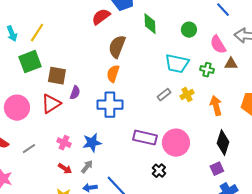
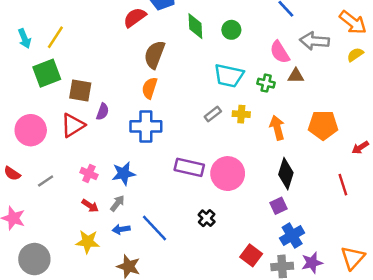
green circle: (189, 30) -> (231, 30), moved
yellow cross: (187, 95) -> (241, 114), turned 32
black cross: (159, 171) -> (207, 218), moved

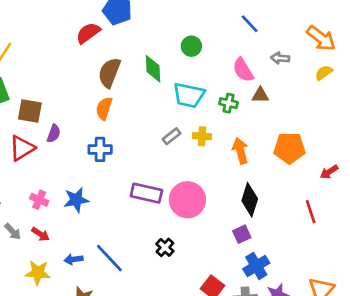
green diamond: (195, 26) -> (153, 69), moved
gray arrow: (314, 41) -> (280, 58), size x0.6
blue cross: (146, 126) -> (100, 149), size x0.7
gray arrow: (117, 203) -> (13, 232), moved, turned 98

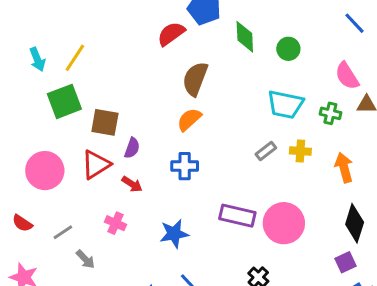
green diamond: (153, 69) -> (245, 37), moved
orange semicircle: (104, 108) -> (189, 119), turned 30
blue star: (76, 200) -> (174, 234), moved
red arrow: (40, 234) -> (132, 184), moved

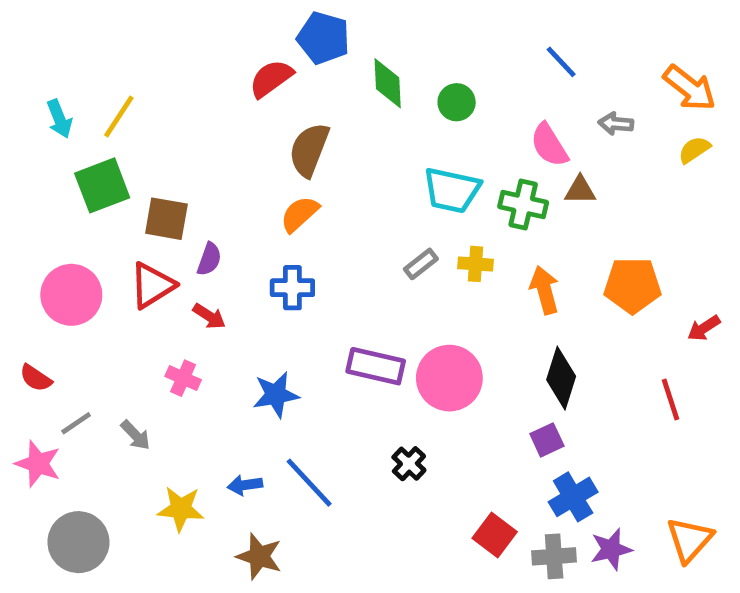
green cross: (330, 113) -> (523, 204), size x1.4
gray line: (63, 232) -> (76, 423), moved

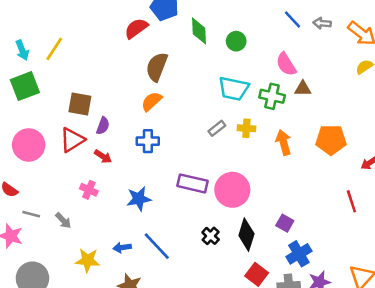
gray arrow: (616, 124) -> (322, 23), moved
green square: (102, 185) -> (25, 86), moved
black diamond: (561, 378) -> (246, 235), moved
gray line: (76, 423) -> (31, 214), turned 48
purple square: (547, 440) -> (285, 223), turned -36

